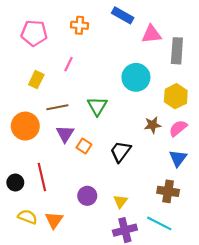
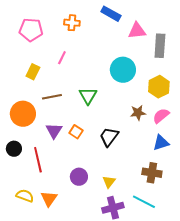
purple triangle: (65, 134) -> (54, 131), moved
blue triangle: (178, 158) -> (161, 143), turned 36
black circle: (15, 183) -> (14, 149), moved

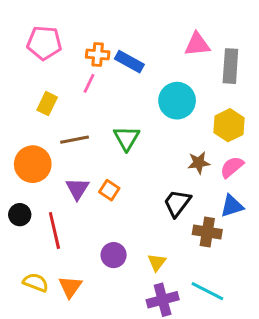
blue rectangle: (111, 14) -> (129, 62), moved
orange cross: (72, 23) -> (98, 54), moved
black trapezoid: (109, 137) -> (177, 203), moved
brown cross: (152, 173) -> (207, 232), moved

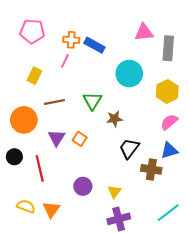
brown star: (199, 163) -> (114, 119), moved
cyan line: (207, 291) -> (168, 213), moved, turned -65

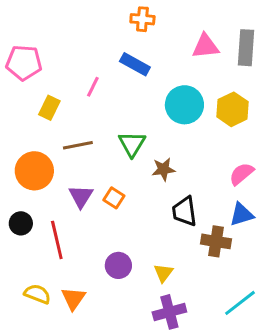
pink pentagon: (32, 31) -> (24, 63), moved
orange cross: (71, 40) -> (142, 19), moved
gray rectangle: (168, 48) -> (246, 48), moved
yellow hexagon: (167, 91) -> (233, 109), moved
black trapezoid: (129, 148) -> (184, 211), turned -45

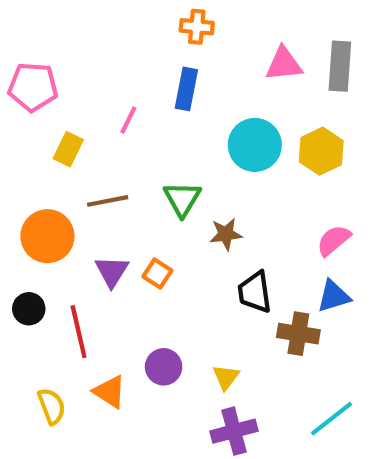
blue rectangle: (135, 64) -> (186, 89), turned 72
yellow semicircle: (37, 294) -> (52, 406), turned 48
orange triangle: (73, 298) -> (110, 392), moved, turned -32

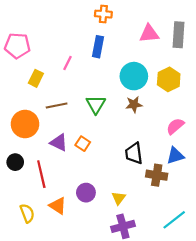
brown star: (226, 234) -> (134, 104), moved
purple triangle: (112, 271) -> (59, 143), turned -36

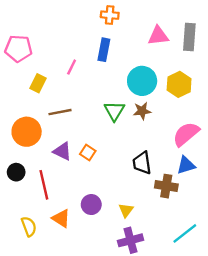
green triangle: (96, 104) -> (114, 111), moved
pink semicircle: (175, 126) -> (186, 134), size x1.4

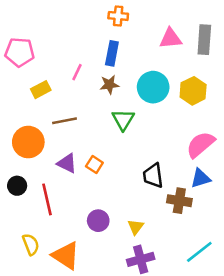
yellow rectangle: (38, 83) -> (41, 90), turned 36
brown star: (142, 111) -> (109, 85), moved
orange triangle: (61, 218) -> (66, 256), moved, size x1.4

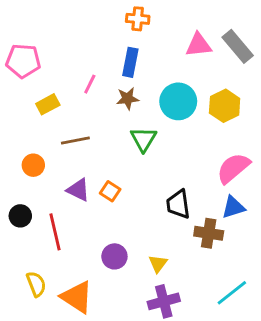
gray rectangle: (204, 40) -> (238, 46), turned -44
orange circle: (28, 142) -> (33, 165), size x0.6

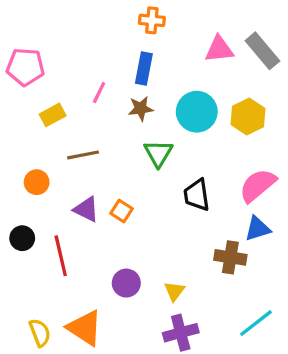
black trapezoid: (178, 204) -> (197, 195), moved
yellow semicircle: (36, 284) -> (40, 333), moved

